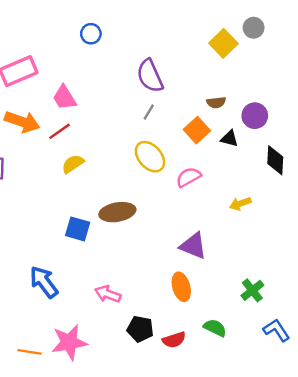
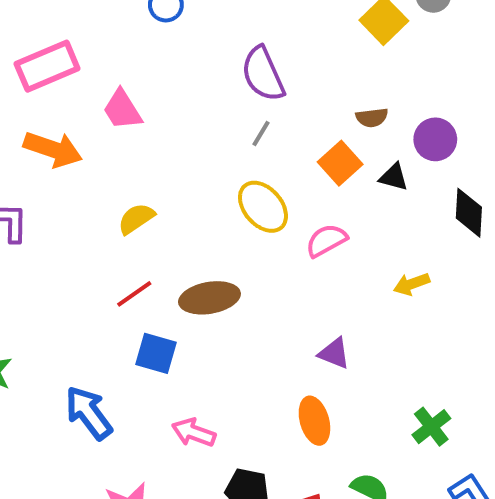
red line: (60, 131) -> (134, 294), moved
blue square: (78, 229) -> (156, 353), moved
purple triangle: (193, 246) -> (334, 353), size x0.7

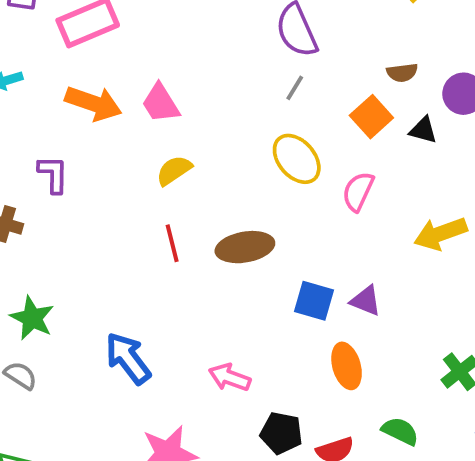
pink trapezoid: (122, 110) -> (161, 103), moved
pink semicircle: (326, 240) -> (358, 191), turned -36
yellow arrow: (412, 284) -> (440, 234), size x1.5
red line: (134, 294) -> (172, 243), turned -69
blue square: (156, 353) -> (314, 301), moved

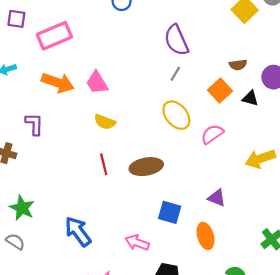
yellow semicircle: (174, 170) -> (105, 122), turned -125
pink semicircle: (358, 191) -> (212, 134), turned 30
blue square: (314, 301) -> (170, 212), moved

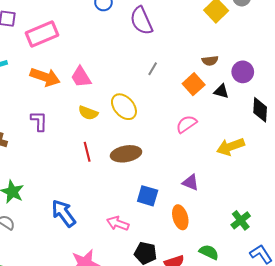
purple semicircle: (176, 40) -> (141, 21), moved
yellow ellipse: (176, 115) -> (124, 107), moved
purple L-shape: (34, 124) -> (39, 121), moved

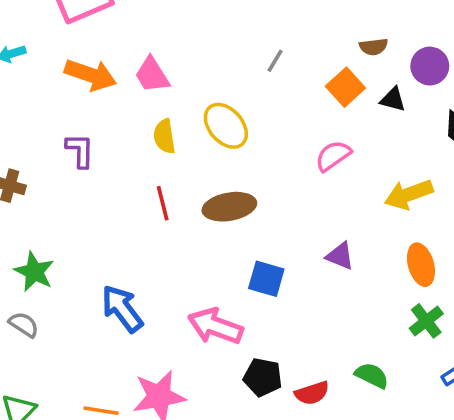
yellow semicircle: (88, 113) -> (164, 136), turned 60
orange ellipse: (180, 217) -> (421, 265), moved
pink arrow: (118, 223) -> (215, 326), size x1.4

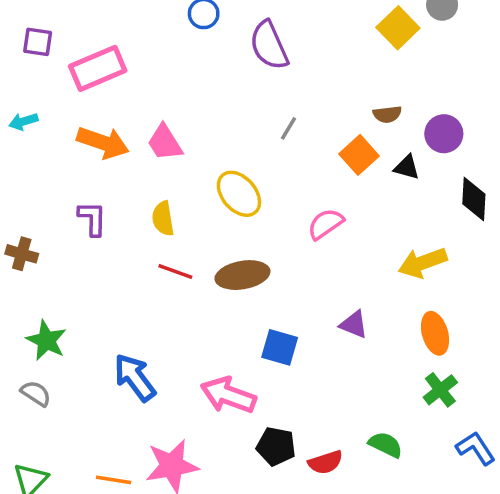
yellow semicircle: (164, 136) -> (163, 219), moved
pink semicircle: (333, 156) -> (325, 224), moved
red line: (163, 203) -> (175, 271), turned -56

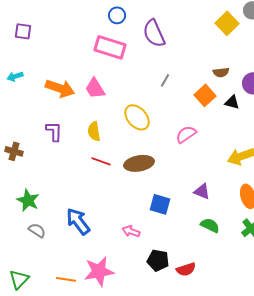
pink rectangle: (98, 68) -> (110, 47), moved, turned 40
gray semicircle: (36, 393) -> (37, 230), moved
pink arrow: (228, 395) -> (131, 231), size x0.6
green semicircle: (386, 445) -> (210, 225), moved

